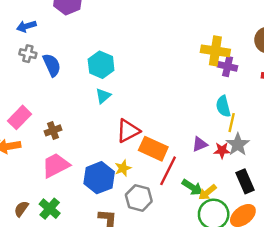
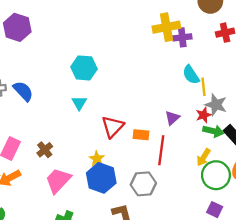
cyan hexagon: (101, 65) -> (84, 68), moved
purple triangle: (200, 144) -> (172, 118), moved
orange rectangle: (153, 149) -> (141, 135), size x0.6
yellow star: (123, 168) -> (97, 159), moved
green arrow: (192, 187) -> (213, 131), moved

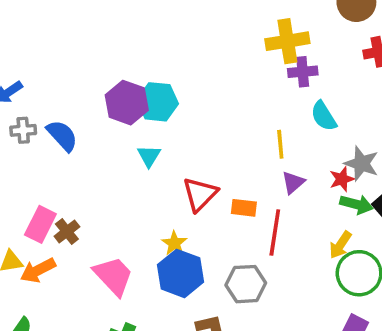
purple hexagon: (17, 27) -> (127, 103), moved
purple cross: (182, 37) -> (303, 72), moved
yellow line: (204, 87) -> (280, 144), moved
brown cross: (45, 150) -> (67, 231), moved
pink trapezoid: (58, 180) -> (113, 276), turned 92

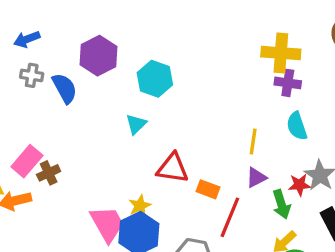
purple hexagon: (127, 103) -> (98, 56), moved
red triangle: (200, 194) -> (173, 168), turned 40
green arrow: (356, 204) -> (281, 204), moved, turned 44
pink trapezoid: (113, 276) -> (107, 224), moved

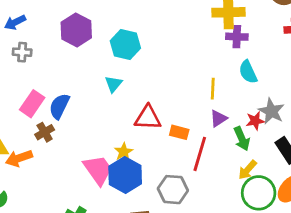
blue semicircle: (65, 88) -> (59, 106), moved, turned -120
pink rectangle: (27, 161) -> (32, 104), moved

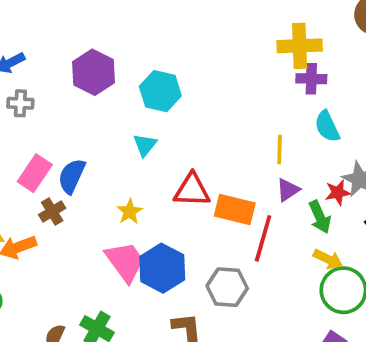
orange rectangle: (179, 132) -> (235, 209), size x1.5
yellow star: (124, 152) -> (130, 212), moved
yellow arrow: (247, 170) -> (328, 259), turned -105

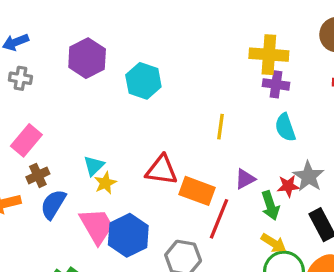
cyan triangle: (145, 145) -> (94, 166), moved
yellow line: (280, 150) -> (220, 127), moved
blue semicircle: (72, 176) -> (53, 204), moved

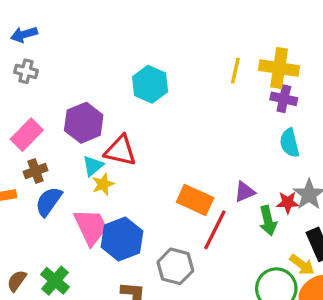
purple hexagon: (87, 58) -> (84, 123), moved
yellow line: (220, 127) -> (235, 71), moved
red triangle: (162, 170) -> (120, 151), moved
yellow arrow: (274, 243) -> (302, 265), moved

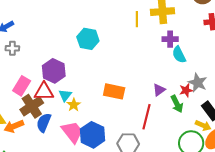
purple cross: (284, 99) -> (170, 39), moved
red triangle: (120, 151) -> (44, 92), moved
brown cross: (36, 171) -> (32, 106), size x1.6
orange rectangle: (195, 200) -> (114, 91), moved

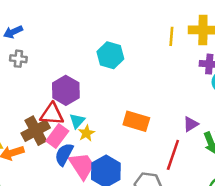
pink rectangle: (22, 86) -> (57, 136), moved
blue semicircle: (44, 123) -> (64, 154), moved

